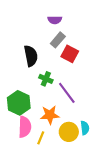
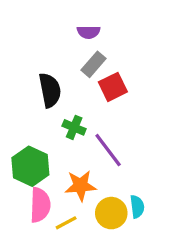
red square: (70, 54) -> (113, 87), turned 36
yellow line: (41, 138) -> (66, 223), turned 40

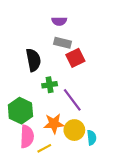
gray rectangle: (93, 64) -> (62, 43), turned 63
green cross: (74, 127) -> (50, 85), turned -32
yellow circle: (111, 213) -> (74, 130), moved

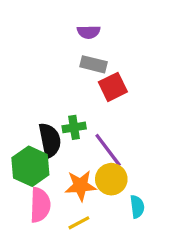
black semicircle: (33, 60) -> (50, 140), moved
yellow circle: (74, 130) -> (111, 179), moved
yellow line: (44, 148) -> (79, 223), moved

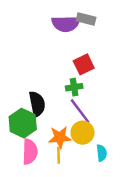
purple semicircle: (89, 32) -> (66, 24), size x1.6
gray rectangle: (93, 64) -> (86, 19), moved
green cross: (74, 127) -> (74, 87), moved
yellow line: (79, 223) -> (59, 155), moved, turned -63

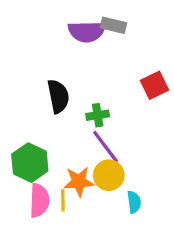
red square: (84, 64) -> (155, 85), moved
black semicircle: (37, 104) -> (58, 96), moved
yellow line: (59, 155) -> (63, 200), moved

